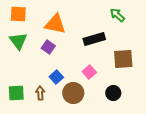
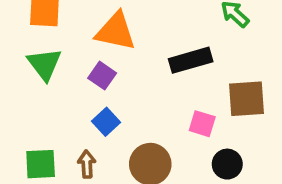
pink square: (89, 72) -> (202, 124), moved, turned -32
blue square: (56, 77) -> (106, 122), moved

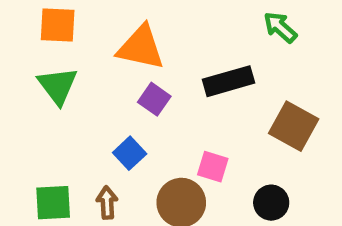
purple square: (102, 76) -> (154, 99), moved
brown square: (246, 99) -> (294, 126), turned 33
pink square: (202, 124) -> (213, 167), moved

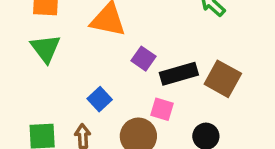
black rectangle: (228, 81) -> (179, 74), moved
purple square: (154, 99) -> (143, 59), moved

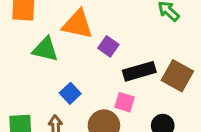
green triangle: (46, 48) -> (45, 49), moved, turned -40
purple square: (143, 59) -> (108, 46), moved

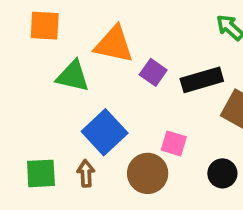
black rectangle: (139, 71) -> (202, 80), moved
blue square: (70, 93) -> (105, 132), size x1.6

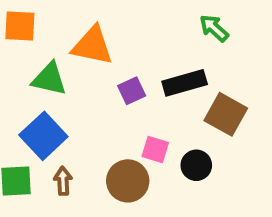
purple square: (153, 72) -> (132, 91), moved, turned 30
blue square: (105, 132) -> (43, 136), moved
black circle: (222, 173) -> (196, 165), moved

